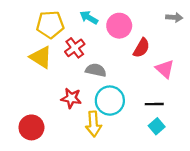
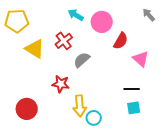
gray arrow: (174, 17) -> (149, 15), turned -136
yellow pentagon: (50, 24) -> (17, 21), moved
gray semicircle: (96, 70) -> (82, 60), turned -54
cyan circle: (110, 101) -> (94, 118), moved, size x0.6
cyan square: (157, 126) -> (134, 108), turned 32

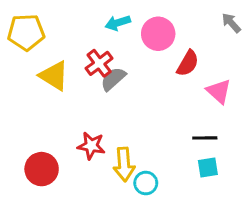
cyan arrow: (76, 15) -> (118, 23), turned -49
gray semicircle: (82, 60) -> (113, 79), moved
red star: (61, 84) -> (91, 146), moved

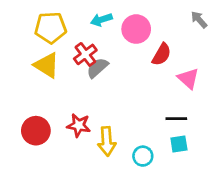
yellow pentagon: (26, 32) -> (51, 28), moved
red circle: (42, 169) -> (36, 131), moved
cyan circle: (146, 183) -> (143, 156), moved

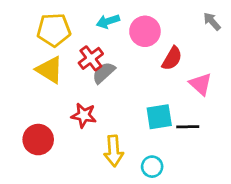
red star: (79, 125) -> (84, 115), moved
cyan square: (179, 144) -> (159, 117), moved, size x1.4

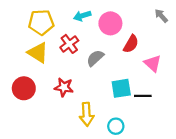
gray semicircle: (104, 73) -> (95, 58), moved
red circle: (38, 140) -> (24, 88), moved

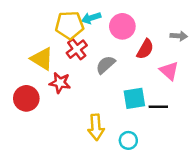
gray arrow: (161, 16) -> (179, 36), moved, turned 136
yellow pentagon: (41, 22) -> (70, 25), moved
red star: (64, 87) -> (60, 83), moved

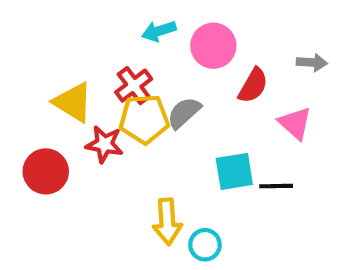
yellow pentagon: (70, 25) -> (144, 119), moved
cyan circle: (128, 140) -> (205, 245), moved

